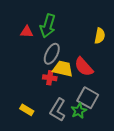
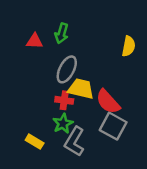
green arrow: (48, 26) -> (62, 33), size x0.7
red semicircle: (84, 67) -> (108, 102), moved
green star: (79, 111) -> (63, 124), moved

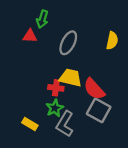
green arrow: (62, 33) -> (42, 19), moved
gray ellipse: (67, 69) -> (68, 43), moved

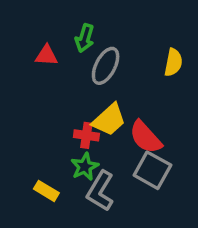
green arrow: (42, 19) -> (85, 38), moved
yellow trapezoid: (70, 78) -> (109, 120), turned 125

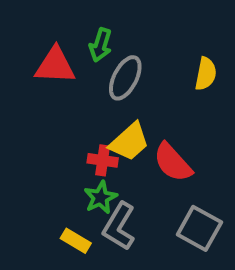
red triangle: (46, 55) -> (55, 66), size x1.5
gray square: (152, 170) -> (199, 228), moved
yellow rectangle: (46, 191) -> (76, 241), moved

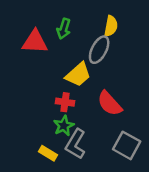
yellow semicircle: (206, 74) -> (111, 26), moved
gray ellipse: (125, 78) -> (99, 50), moved
yellow trapezoid: (129, 142) -> (78, 75), moved

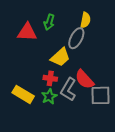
gray L-shape: (75, 144) -> (68, 89), moved
gray square: (127, 145) -> (100, 95), moved, turned -30
yellow rectangle: (48, 153) -> (23, 94), moved, size x1.5

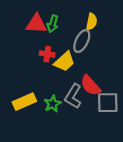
red triangle: (27, 32) -> (36, 24), moved
red cross: (50, 78) -> (47, 54), moved
yellow rectangle: (23, 94) -> (24, 102), turned -55

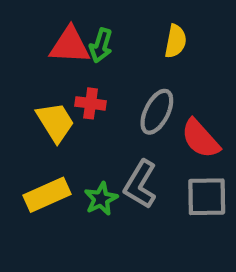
gray ellipse: (82, 41) -> (157, 112), moved
yellow trapezoid: (64, 62) -> (55, 122), moved, turned -80
red semicircle: (90, 85) -> (200, 139), moved

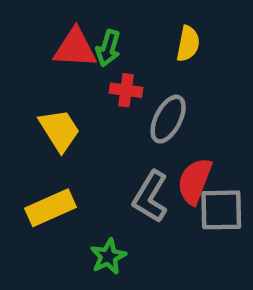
red cross: (91, 103) -> (126, 90), moved
red semicircle: (200, 139) -> (195, 181), moved, turned 63
green star: (101, 199) -> (108, 257), moved

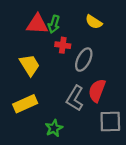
yellow semicircle: (188, 44) -> (94, 22), turned 112
gray square: (221, 210) -> (110, 122), moved

